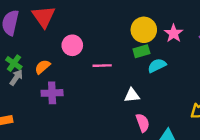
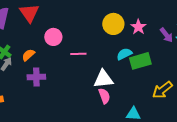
green rectangle: (141, 51) -> (140, 61), moved, size x1.5
white triangle: (132, 95) -> (103, 79), size x1.5
pink semicircle: (143, 123) -> (104, 96), moved

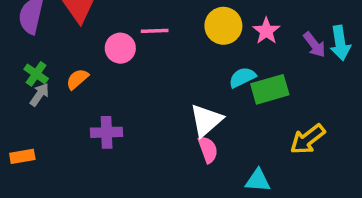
pink line: (78, 54) -> (155, 31), moved
purple cross: (36, 77) -> (107, 132), moved
white triangle: (103, 79) -> (206, 120), turned -35

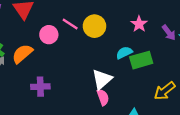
yellow circle: (223, 26) -> (94, 26), moved
pink line: (155, 31) -> (70, 24), turned 35
orange semicircle: (77, 79) -> (22, 54), size x1.5

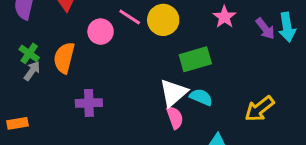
cyan semicircle: (124, 53) -> (201, 97), moved, turned 49
orange semicircle: (22, 54) -> (64, 58), turned -35
green rectangle: (141, 60) -> (195, 59), moved

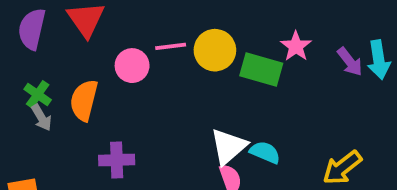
pink line: (130, 17) -> (171, 46), turned -40
green rectangle: (195, 59) -> (261, 69), moved, turned 32
gray arrow: (32, 71) -> (41, 118), turned 114

